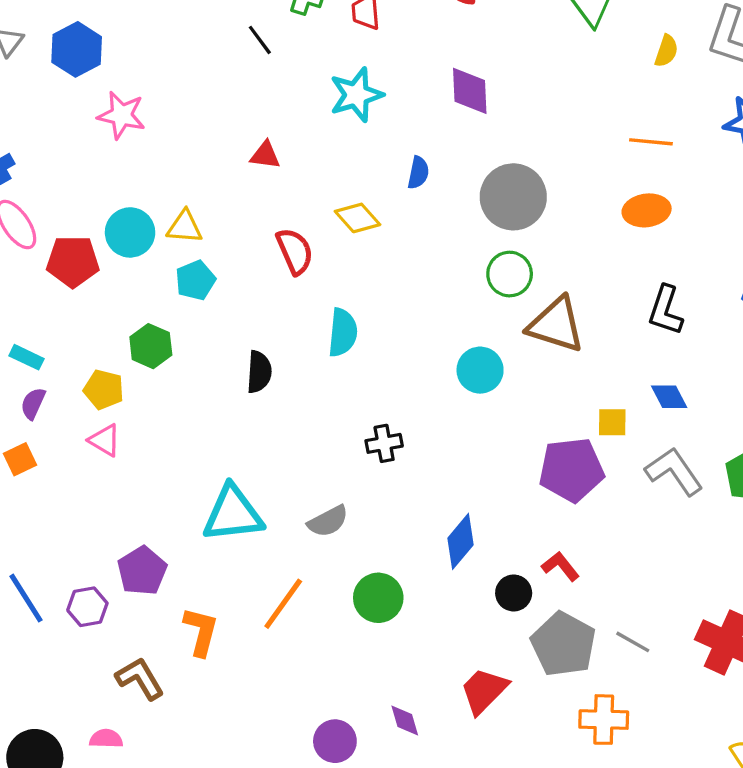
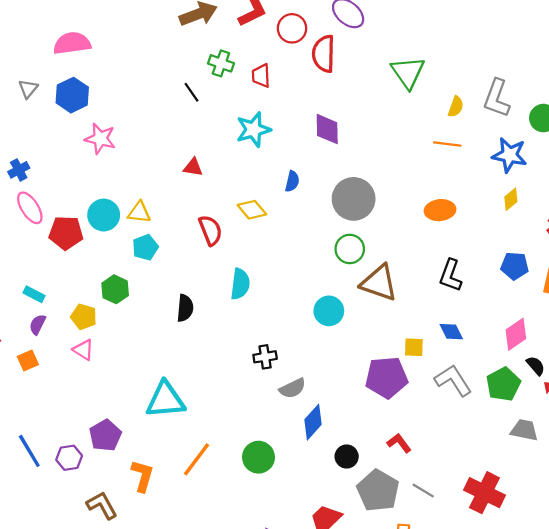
orange line: (651, 142) -> (447, 144), moved
gray semicircle: (328, 521) -> (292, 388), moved
red L-shape: (560, 566) -> (399, 443), moved

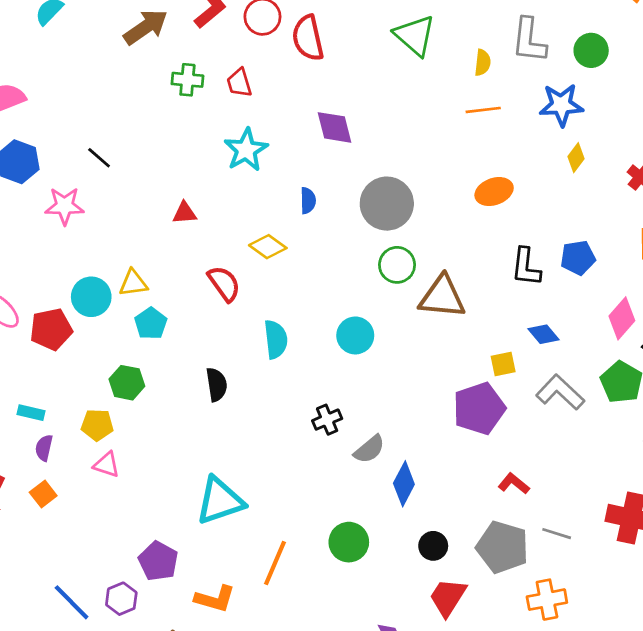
black line: (192, 92) -> (99, 158), moved
blue pentagon: (515, 266) -> (578, 258), moved
cyan circle: (329, 311) -> (355, 335), moved
black circle: (347, 457) -> (433, 546), moved
orange L-shape: (142, 476) -> (215, 599), turned 104

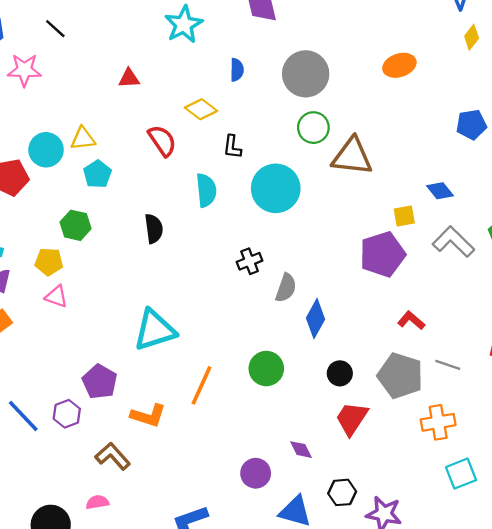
black L-shape: (526, 267) -> (232, 147), moved, size x0.7
cyan circle: (355, 335) -> (276, 188), size x1.5
gray semicircle: (369, 449) -> (286, 288), turned -32

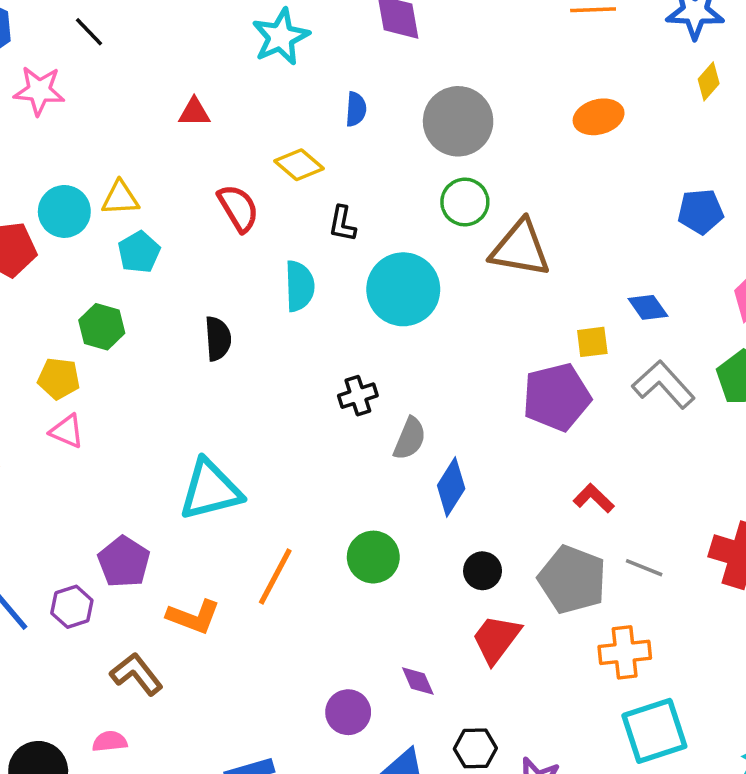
cyan square: (461, 474) -> (654, 731), size x1.4

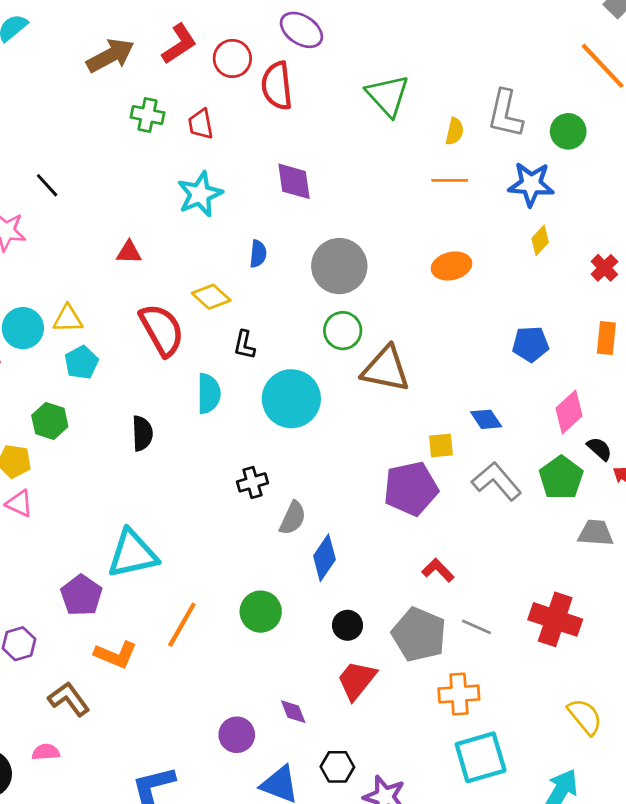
red semicircle: (238, 208) -> (162, 330), size x1.4
purple pentagon: (124, 562) -> (81, 595), moved

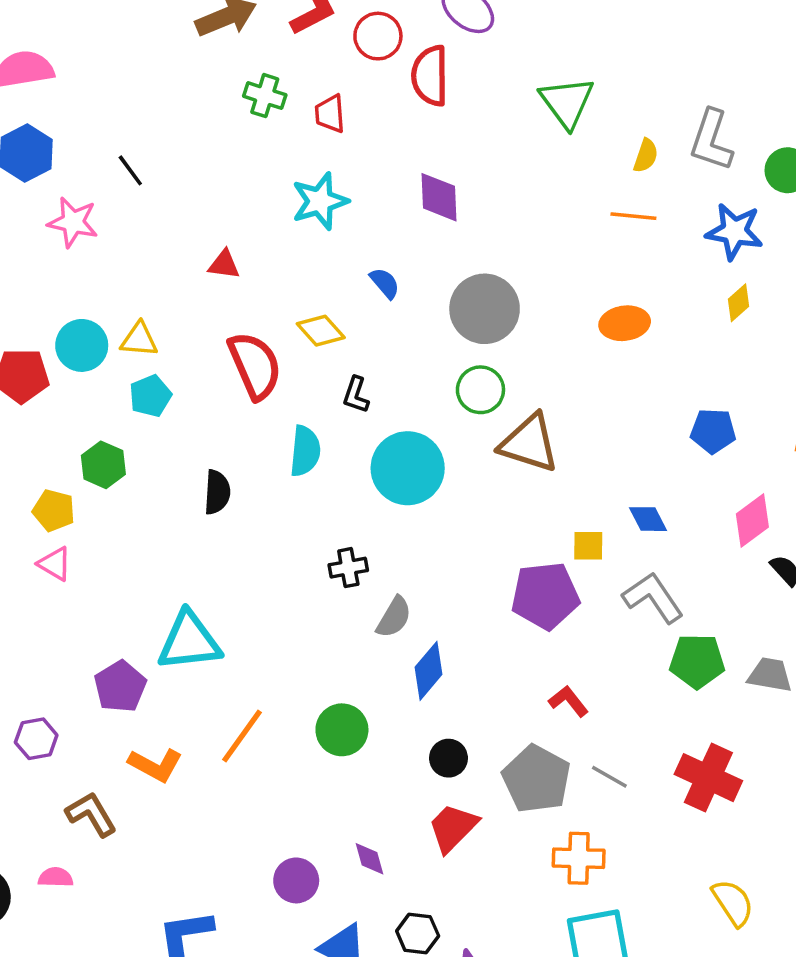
blue semicircle: (258, 254) -> (385, 283), turned -52
green pentagon: (561, 478) -> (697, 661), moved, turned 30

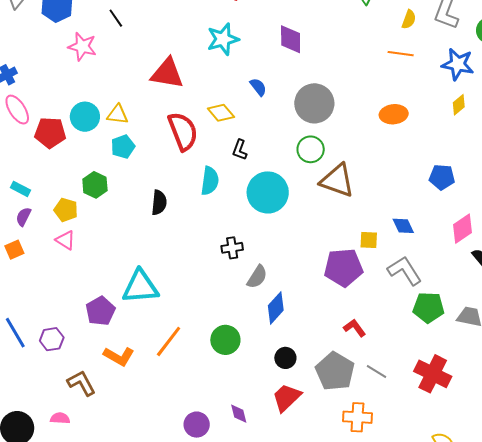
red triangle: (224, 264) -> (167, 73), size x1.8

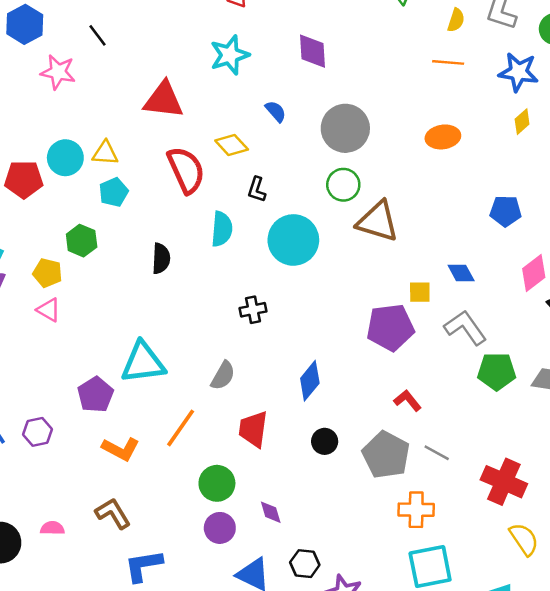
gray semicircle: (257, 277) -> (223, 376), moved
green circle: (225, 340) -> (217, 483), moved
red cross: (433, 374) -> (504, 482), moved
brown L-shape: (81, 383) -> (113, 513), moved
red trapezoid: (287, 398) -> (253, 429), moved, turned -36

